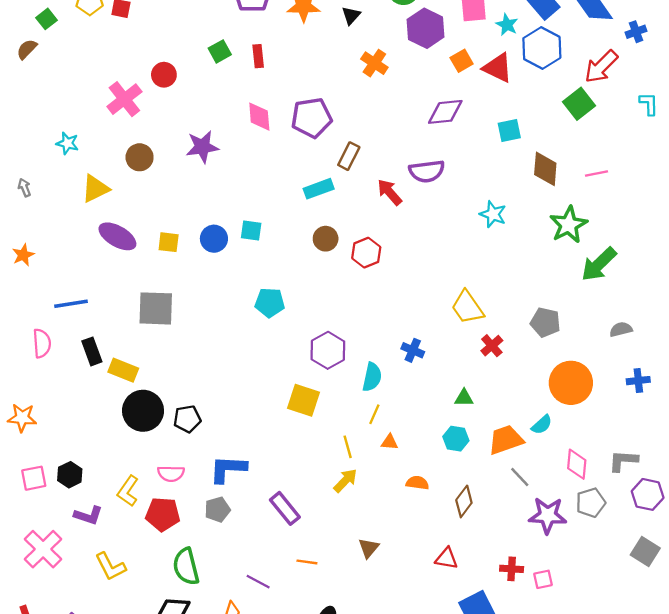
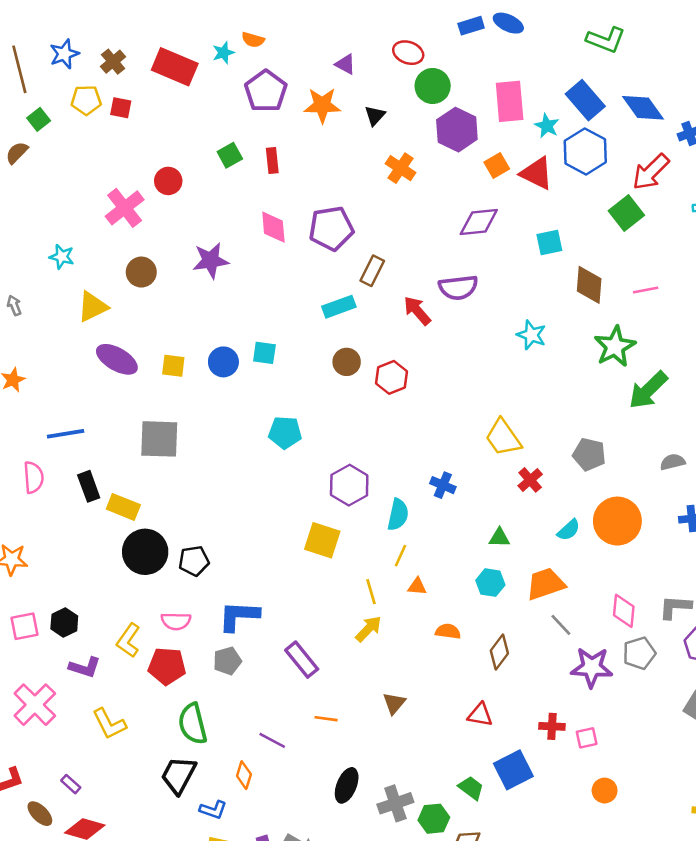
cyan semicircle: (542, 425) -> (569, 530), moved

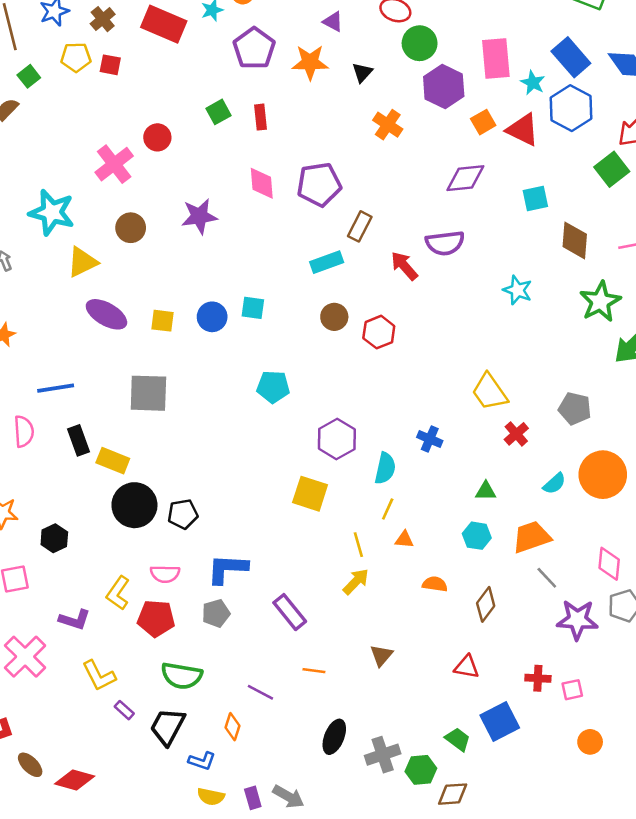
cyan star: (62, 257) -> (52, 212), size x1.8
black hexagon: (64, 622) -> (54, 538), moved
green semicircle: (193, 724) -> (182, 676), turned -66
purple rectangle: (71, 784) -> (124, 710), moved

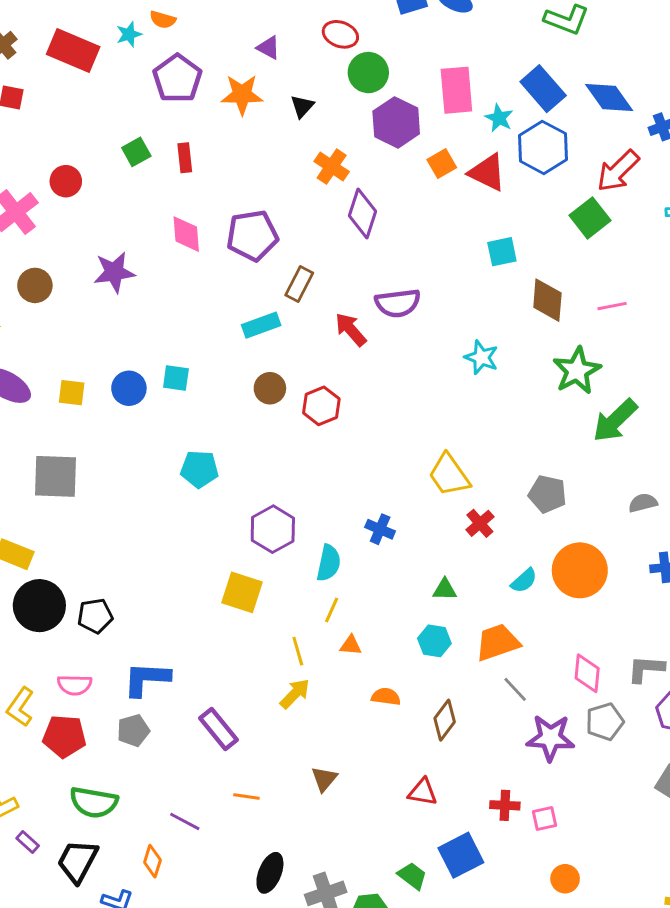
purple diamond: (465, 178) -> (362, 214), moved, turned -66

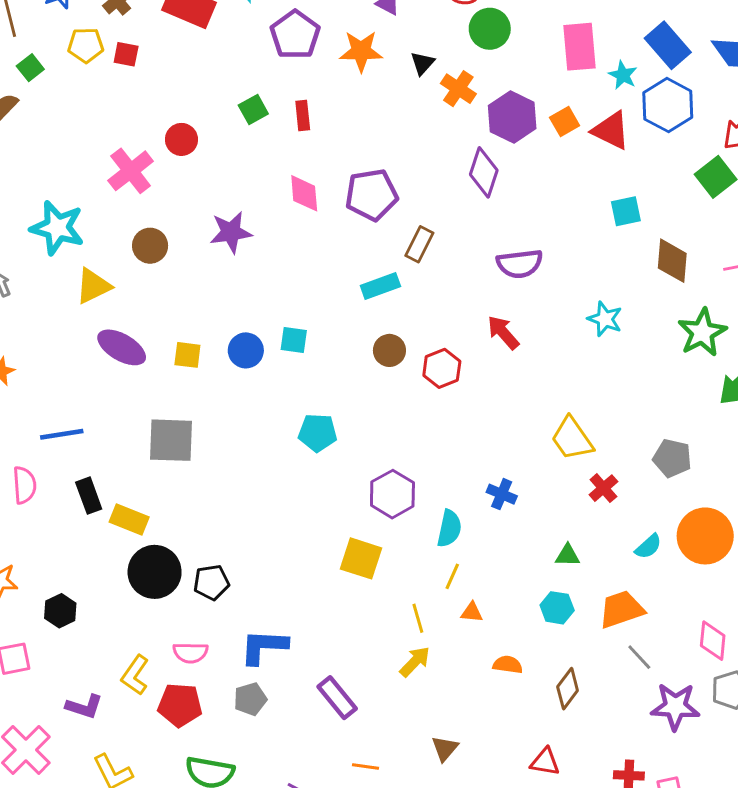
purple hexagon: (396, 122) -> (512, 117), moved
orange cross: (332, 167) -> (458, 89), moved
red arrow: (351, 330) -> (503, 332), moved

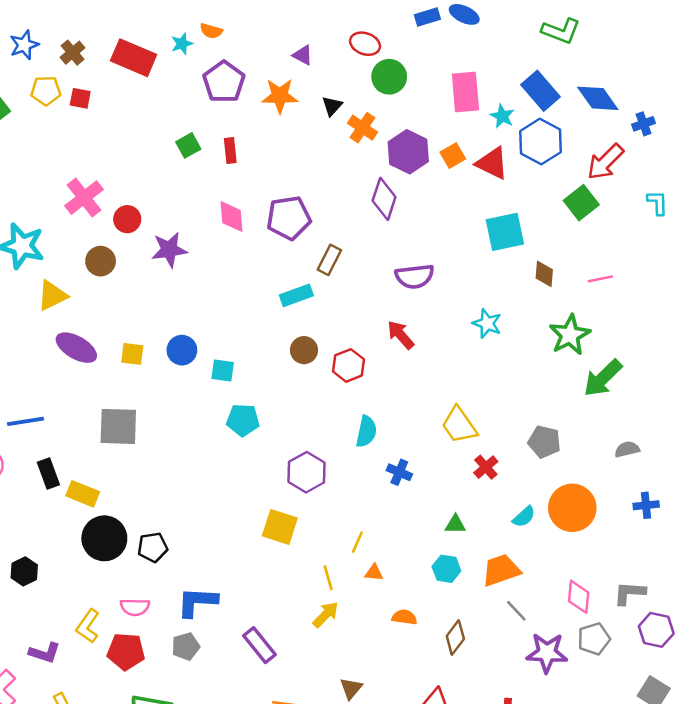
red circle: (181, 139) -> (127, 219), moved
cyan square: (626, 211) -> (505, 232), size x1.5
brown diamond: (672, 261) -> (544, 274), size x0.7
cyan square: (294, 340) -> (223, 370), moved
cyan semicircle: (449, 528) -> (366, 432), moved

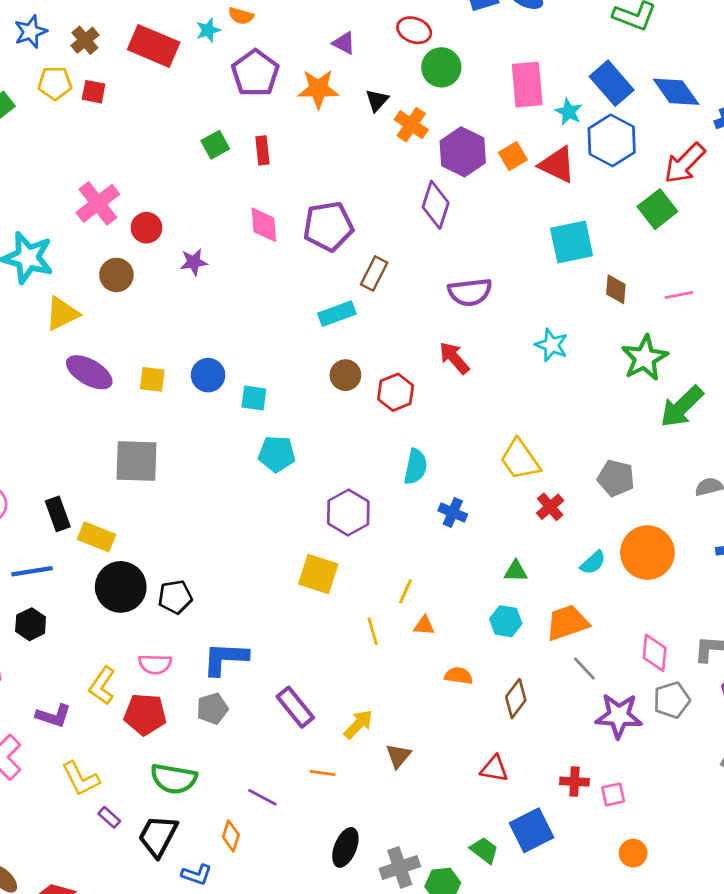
purple star: (169, 250) -> (194, 262), size x0.7
blue line: (25, 421) -> (32, 571), moved
yellow arrow: (326, 615) -> (358, 724), moved

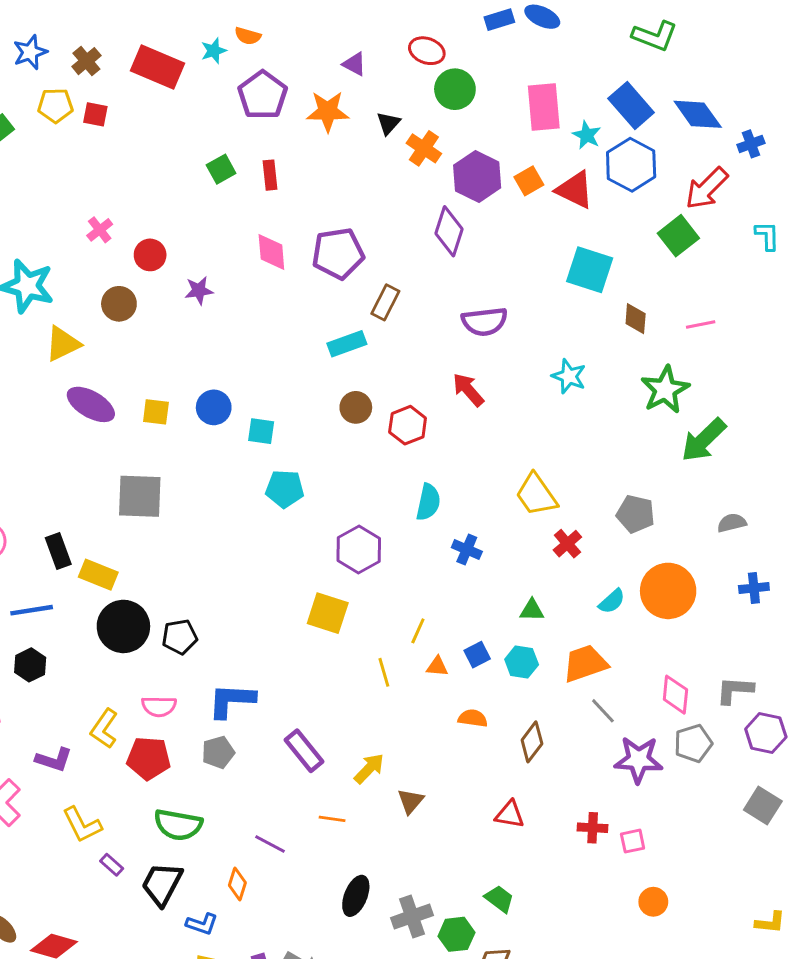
pink cross: (98, 203) -> (100, 230), size x0.6
cyan square: (572, 242) -> (590, 270), turned 30
blue square: (531, 830) -> (477, 655), moved, size x0.6

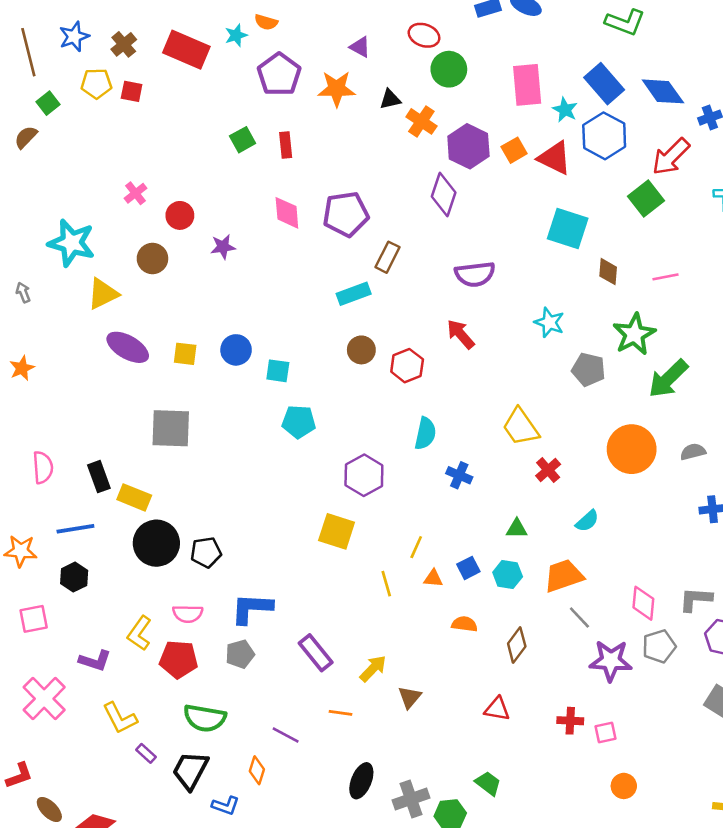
black triangle: (388, 123) -> (390, 99), turned 35
gray pentagon: (636, 514) -> (589, 369), moved
orange circle: (668, 591) -> (632, 449), moved

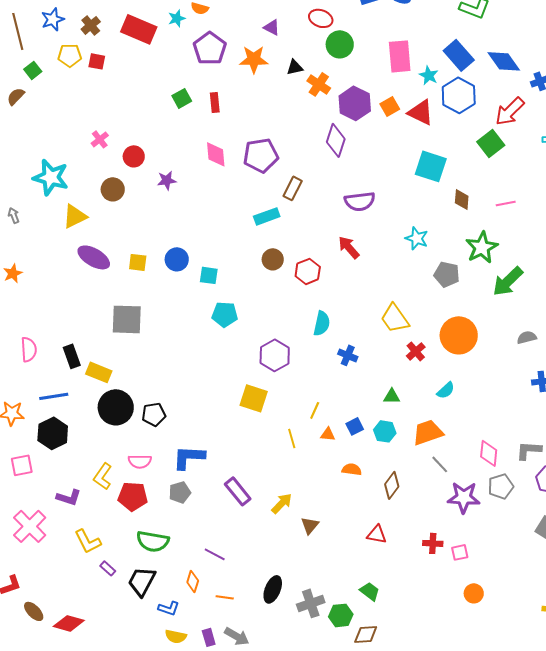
orange circle: (632, 449) -> (459, 335), moved
black hexagon: (74, 577) -> (53, 433), size x1.4
orange line: (340, 713) -> (225, 597), moved

